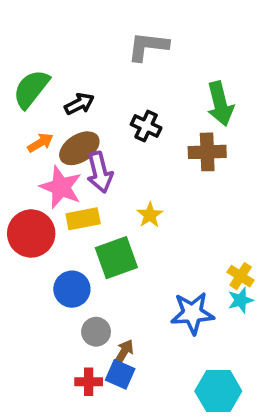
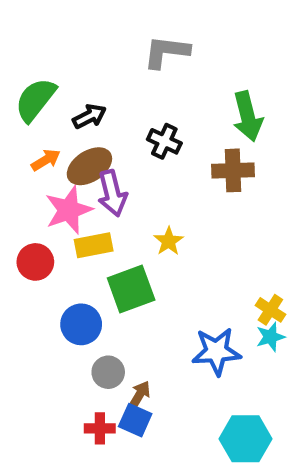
pink star: (61, 187) -> (69, 210), turned 30
red circle: (31, 233) -> (35, 262), size x0.7

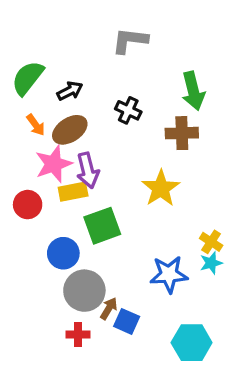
orange arrow: (46, 160) -> (36, 125), turned 85
purple arrow: (112, 193) -> (88, 170), moved
yellow star: (169, 241) -> (161, 188), moved, size x1.6
gray circle: (108, 372) -> (84, 291), size x1.6
blue square: (135, 420) -> (127, 321), moved

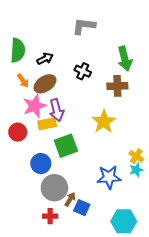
green semicircle: (28, 78) -> (18, 50), turned 145

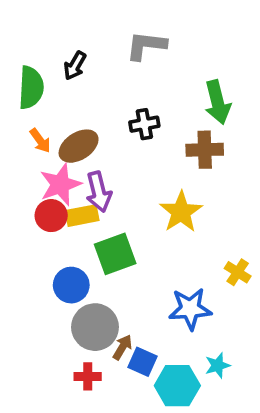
black arrow: (45, 59) -> (75, 66), moved, turned 147
black cross: (83, 71) -> (144, 124), turned -35
red circle: (18, 132) -> (51, 216), moved
cyan star: (136, 170) -> (218, 365), moved
cyan hexagon: (124, 221) -> (177, 386), moved

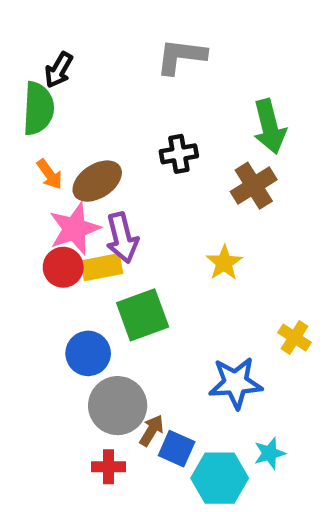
black arrow: (75, 66) -> (59, 70), moved
brown cross: (205, 150) -> (254, 186), turned -30
yellow star: (181, 212) -> (224, 263), size x0.7

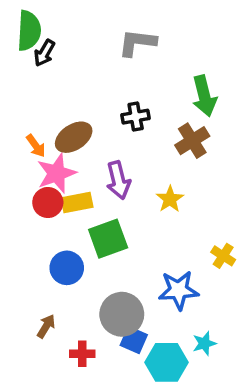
green semicircle: (38, 108) -> (29, 31), moved
orange arrow: (50, 174) -> (36, 146), moved
purple arrow: (122, 238) -> (118, 180), moved
gray circle: (118, 406) -> (122, 314), moved
brown arrow: (152, 431) -> (46, 326), moved

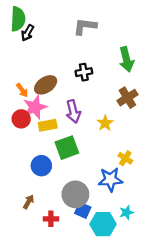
brown cross: (192, 141) -> (127, 98), moved
red circle: (48, 203) -> (21, 119), moved
yellow cross: (223, 256) -> (125, 158), moved

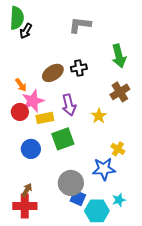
brown ellipse: (46, 85) -> (53, 73), moved
blue circle: (41, 166) -> (31, 149), moved
red cross: (51, 219) -> (25, 206), moved, size x1.6

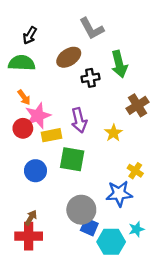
green semicircle: (17, 18) -> (22, 63), moved, turned -90
gray L-shape: (80, 25) -> (92, 29), turned -125
green arrow: (119, 56) -> (119, 64), moved
brown ellipse: (53, 73) -> (69, 57), moved
green square: (63, 139) -> (72, 159), turned 30

